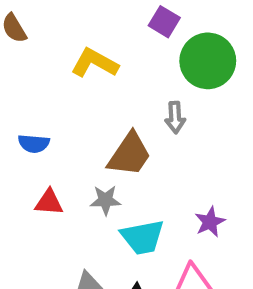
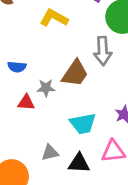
gray arrow: (175, 117) -> (103, 51), size x1.5
gray star: (106, 200) -> (46, 88), moved

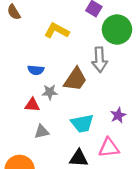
blue semicircle: (17, 67) -> (36, 70), moved
gray triangle: (50, 153) -> (42, 132), moved

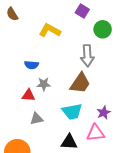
green circle: (117, 30) -> (103, 29), size x0.7
brown trapezoid: (75, 79) -> (80, 83), moved
purple star: (118, 115) -> (104, 113), moved

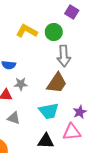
purple square: (82, 11) -> (72, 12), moved
green circle: (103, 29) -> (54, 32), moved
gray triangle: (37, 119) -> (14, 118), turned 32

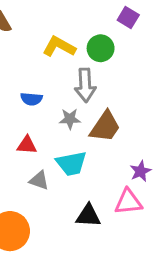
gray arrow: (64, 56) -> (85, 85), moved
gray star: (21, 84) -> (70, 119), moved
cyan trapezoid: (49, 111) -> (71, 163), moved

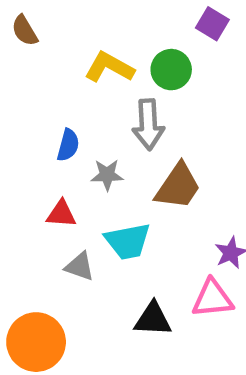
blue semicircle: (31, 99) -> (68, 145), turned -80
gray star: (70, 119) -> (107, 175), moved

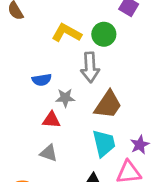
blue semicircle: (68, 145) -> (42, 80), turned 66
red triangle: (61, 214) -> (51, 120), moved
cyan trapezoid: (128, 241) -> (104, 143), moved, turned -92

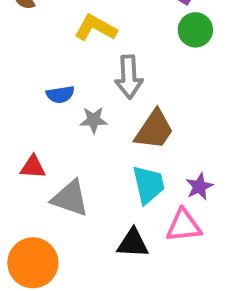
green circle: (104, 34) -> (195, 30), moved
red triangle: (51, 120) -> (33, 167), moved
gray triangle: (49, 153) -> (70, 198), size x1.5

